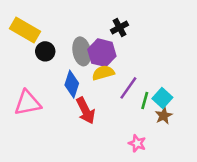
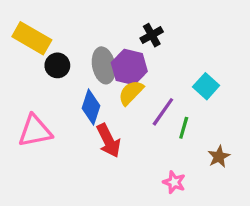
yellow semicircle: (103, 73) -> (131, 93), turned -30
cyan square: (162, 98) -> (206, 86), moved
brown star: (164, 116) -> (219, 157), moved

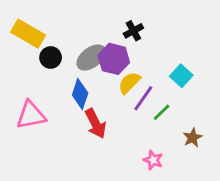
gray ellipse: (104, 65) -> (91, 57), turned 64
yellow semicircle: (131, 93) -> (129, 83), moved
green line: (184, 128) -> (162, 112), turned 30

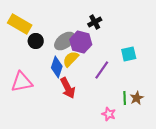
cyan square: (181, 76) -> (129, 54), turned 35
yellow semicircle: (129, 83) -> (71, 59), moved
green line: (162, 112) -> (125, 98), moved, turned -48

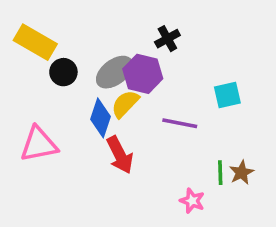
purple line: (102, 70) -> (180, 123), turned 66

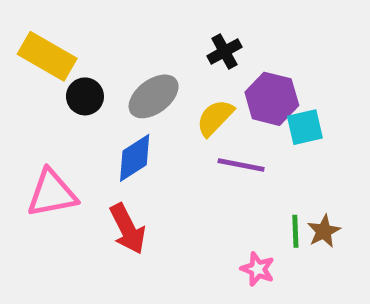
purple hexagon: (143, 74) -> (272, 99), moved
yellow semicircle: (125, 104) -> (215, 118), moved
blue diamond: (100, 118) -> (135, 158), turned 39
red arrow: (120, 155) -> (128, 229), moved

